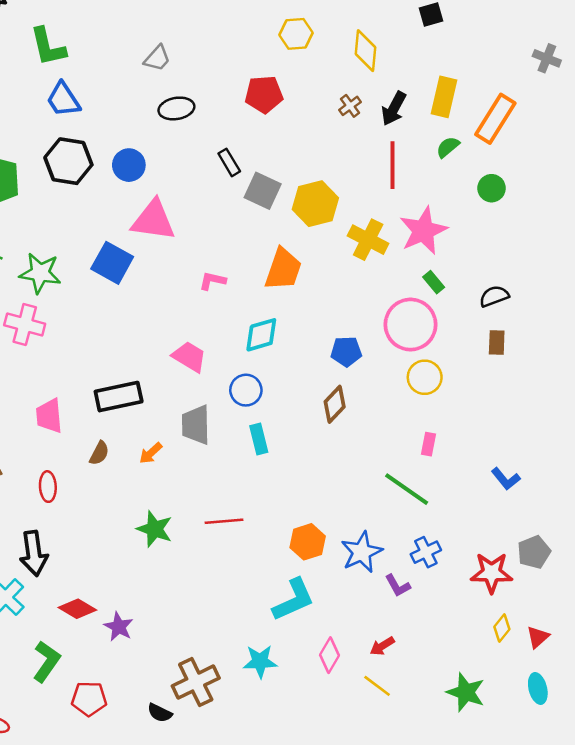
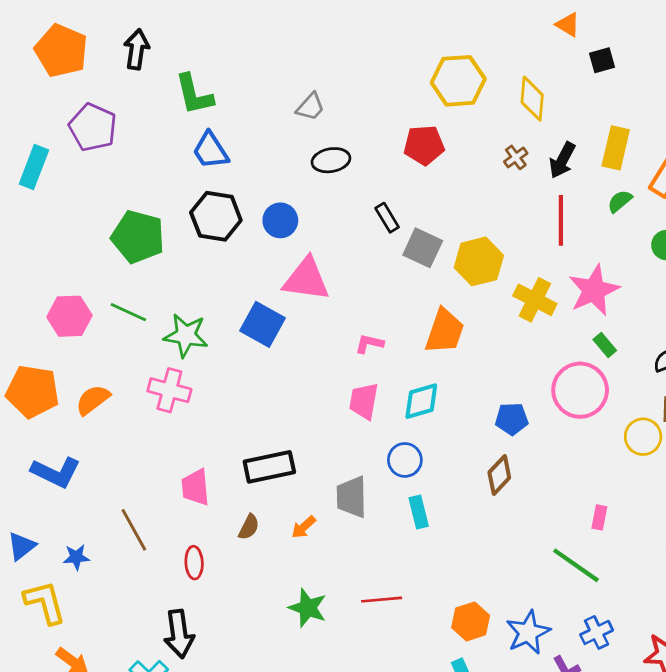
yellow hexagon: (296, 34) -> (458, 81), size x1.5
pink trapezoid: (189, 357) -> (364, 401), moved, turned -111
yellow circle: (425, 377) -> (643, 437), moved

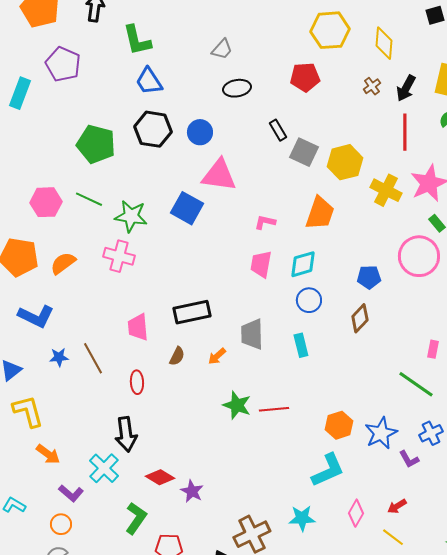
blue circle: (405, 460) -> (309, 300), moved
blue star: (76, 557) -> (59, 357), moved
green star: (308, 608) -> (237, 405), moved

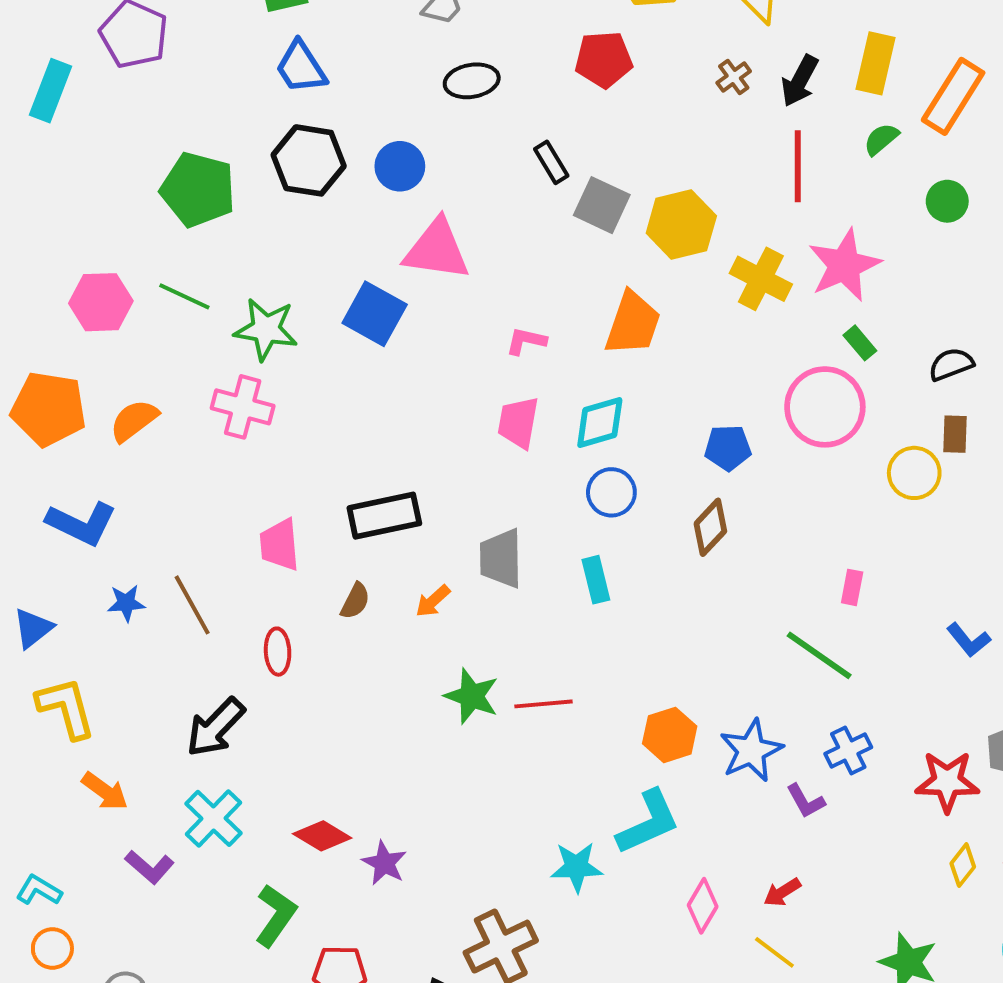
black arrow: (126, 434) -> (215, 727), moved, turned 52
cyan star: (302, 518) -> (576, 867), moved
orange circle: (61, 524) -> (52, 948), moved

